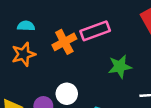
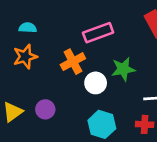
orange cross: (64, 42) -> (73, 62), moved
white circle: (67, 94) -> (96, 83), moved

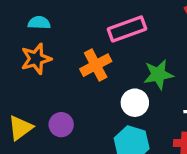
white circle: (96, 83) -> (135, 103), moved

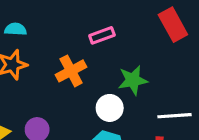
pink rectangle: (127, 29) -> (102, 35), size x0.7

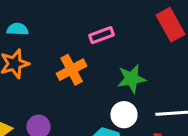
white circle: (110, 108) -> (124, 115), moved

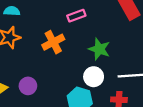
green star: (131, 79) -> (99, 49), turned 30

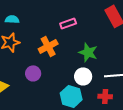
purple circle: (28, 86) -> (33, 73), moved

